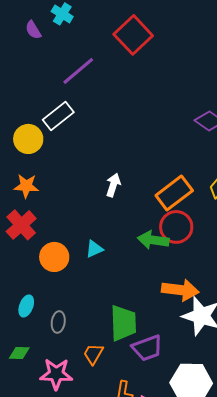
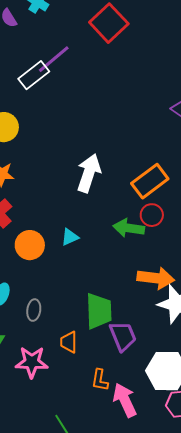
white rectangle: (58, 116) -> (34, 75), moved
white arrow: (113, 185) -> (89, 173), size x1.6
red circle: (176, 227) -> (152, 215), size x0.7
purple trapezoid: (147, 348) -> (123, 336), turned -92
orange trapezoid: (93, 354) -> (69, 342), turned -30

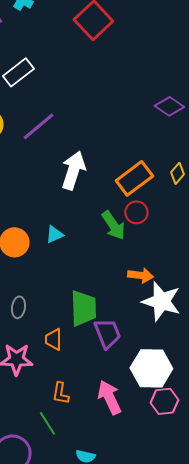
purple line: (54, 59) -> (38, 126), moved
green arrow: (129, 228) -> (113, 225), turned -132
orange arrow: (156, 278) -> (140, 275), size x0.7
orange L-shape: (100, 380) -> (60, 393), moved

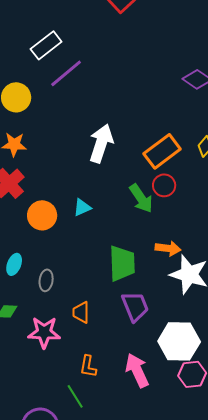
purple line: (38, 126) -> (66, 73), moved
green trapezoid: (83, 308) -> (122, 263), moved

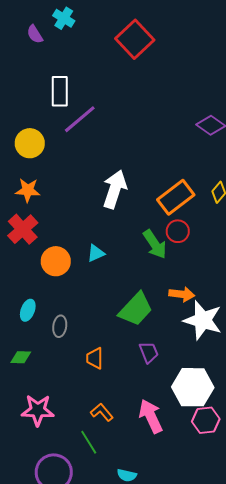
white rectangle: (46, 45) -> (60, 91), turned -52
green trapezoid: (122, 263) -> (136, 309), turned 45
purple trapezoid: (135, 306) -> (149, 352), size x0.7
pink star: (44, 332) -> (38, 410), moved
orange L-shape: (88, 366) -> (102, 412), turned 130

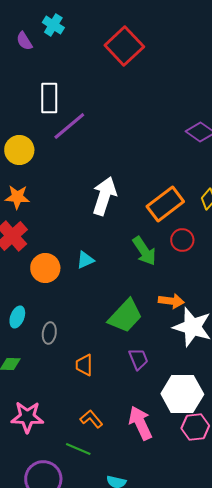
red circle: (178, 231) -> (182, 240), moved
green line: (89, 442) -> (78, 449), turned -35

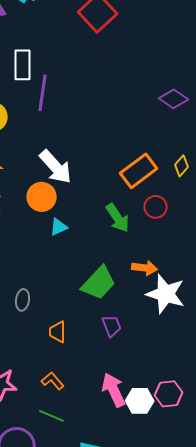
purple line: (69, 126) -> (43, 93), turned -42
white arrow: (104, 196) -> (56, 167), moved, turned 120
orange circle: (45, 268) -> (42, 197), moved
white hexagon: (182, 394) -> (140, 401), moved, size x0.7
orange L-shape: (91, 419) -> (53, 381), moved

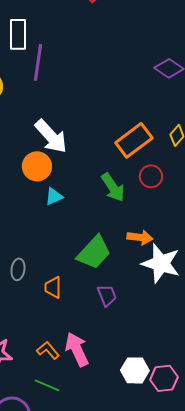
orange trapezoid: (58, 332) -> (53, 287), moved
pink arrow: (114, 390) -> (77, 349), moved
pink hexagon: (169, 394) -> (164, 378), moved

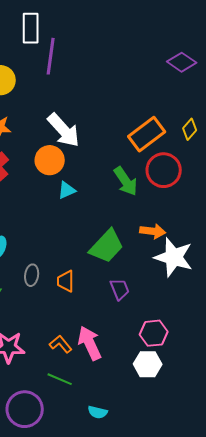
red circle: (151, 176) -> (164, 170), size x1.5
gray ellipse: (18, 269) -> (32, 275), moved
pink hexagon: (164, 378) -> (154, 333), moved

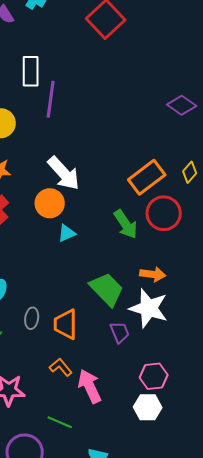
green trapezoid: (107, 246) -> (107, 289), turned -87
white star: (174, 257) -> (149, 308), moved
orange trapezoid: (66, 281) -> (66, 324), size x1.4
orange L-shape: (61, 344) -> (61, 367), moved

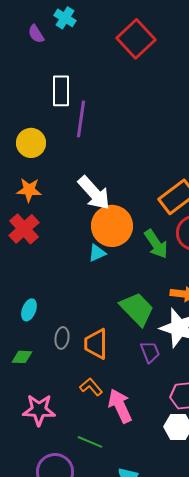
orange circle: (50, 203) -> (112, 226), moved, size x1.4

